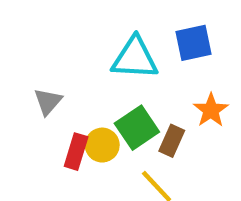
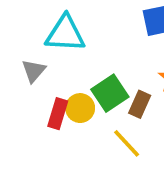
cyan triangle: (135, 58) -> (65, 34), moved

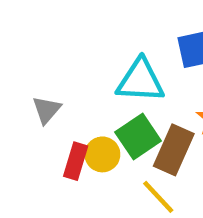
cyan triangle: (65, 34) -> (140, 81), moved
brown rectangle: (140, 104) -> (174, 150), size x1.5

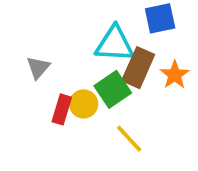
brown rectangle: (174, 150) -> (138, 68), moved

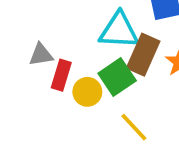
gray triangle: (38, 68) -> (41, 55), turned 40
red rectangle: (62, 109) -> (61, 75), moved

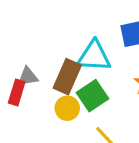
brown rectangle: (143, 55) -> (67, 77), moved
red rectangle: (61, 75) -> (17, 92), moved

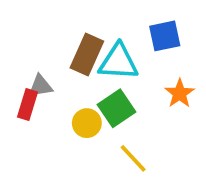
brown rectangle: (67, 77) -> (87, 54), moved

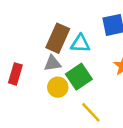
cyan triangle: (118, 62) -> (80, 43), size x0.7
gray triangle: (40, 86) -> (52, 63), moved

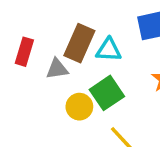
gray triangle: (52, 63) -> (57, 69), moved
red rectangle: (15, 74) -> (24, 52), moved

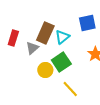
cyan triangle: (109, 50) -> (62, 37), turned -42
gray triangle: (57, 69) -> (32, 48), turned -32

